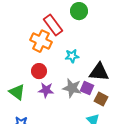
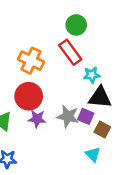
red rectangle: (53, 25) -> (70, 52), moved
cyan star: (72, 56) -> (92, 75), moved
red circle: (39, 71) -> (29, 96), size x1.5

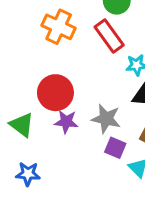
orange cross: (31, 61) -> (59, 27), moved
purple square: (86, 116) -> (115, 148), moved

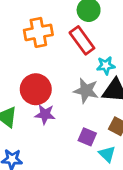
orange cross: (59, 27) -> (38, 32), turned -36
gray star: (106, 119) -> (86, 91), moved

